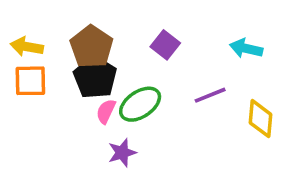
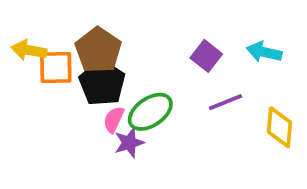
purple square: (165, 45) -> (206, 56), moved
orange square: (30, 81) -> (56, 67), moved
purple star: (122, 153) -> (129, 143), moved

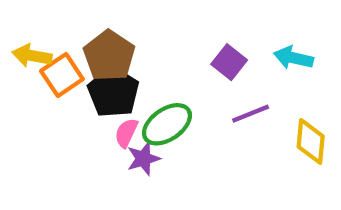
orange square: (56, 67) -> (62, 75), turned -33

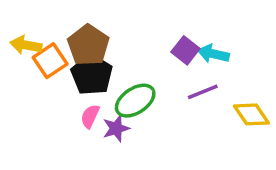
cyan arrow: (293, 58) -> (213, 54), moved
pink semicircle: (126, 133) -> (90, 116), moved
yellow diamond: (311, 141) -> (251, 114), turned -39

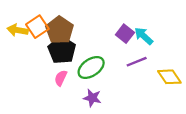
cyan arrow: (213, 54) -> (144, 36), turned 30
orange square: (50, 61) -> (37, 27), moved
purple star: (116, 128) -> (92, 98), moved, turned 30

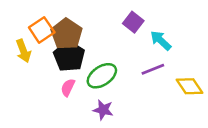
yellow arrow: (18, 30) -> (23, 51), moved, turned -120
purple square: (125, 34) -> (133, 22), moved

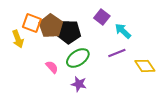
orange square: (42, 30) -> (32, 23), turned -36
black pentagon: (69, 56) -> (69, 32), moved, turned -30
pink semicircle: (68, 88) -> (52, 67), turned 112

